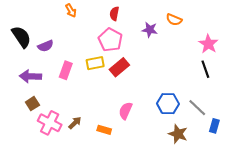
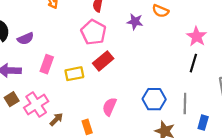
yellow rectangle: (95, 63) -> (74, 74), moved
black line: (205, 69) -> (193, 63), turned 36
gray line: (197, 108) -> (185, 103), turned 48
pink cross: (50, 123) -> (36, 105), moved, turned 30
orange rectangle: (104, 130) -> (87, 127), turned 56

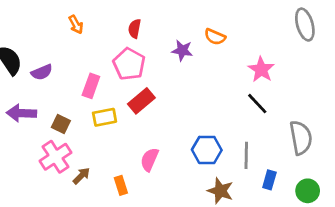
black line: (193, 63) -> (257, 104), turned -60
pink rectangle: (47, 64) -> (91, 86), moved
brown square: (12, 99) -> (61, 124), moved, turned -32

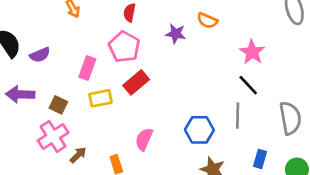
gray line: (246, 155) -> (238, 115), moved

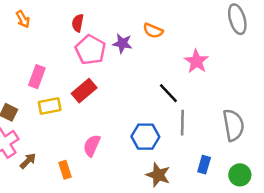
pink pentagon: (124, 47) -> (90, 50), moved
black line: (248, 85) -> (168, 93), moved

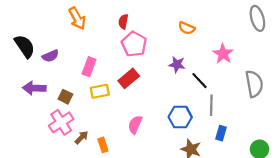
orange arrow: (23, 19) -> (77, 18), size x1.5
purple star: (122, 43) -> (177, 64), moved
gray semicircle: (233, 125) -> (254, 84), moved
blue rectangle: (204, 165) -> (221, 133), moved
orange rectangle: (65, 170) -> (103, 145), moved

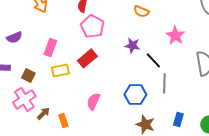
blue rectangle: (221, 133) -> (178, 119), moved

